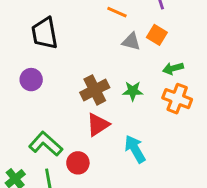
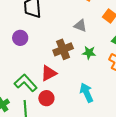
gray triangle: (131, 41) -> (80, 26), moved
red triangle: (98, 125) -> (49, 73), moved

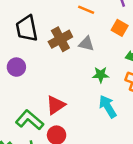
brown cross: (63, 49) -> (60, 39), moved
cyan arrow: (87, 93) -> (108, 106), moved

